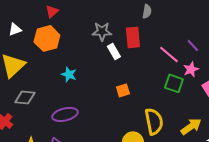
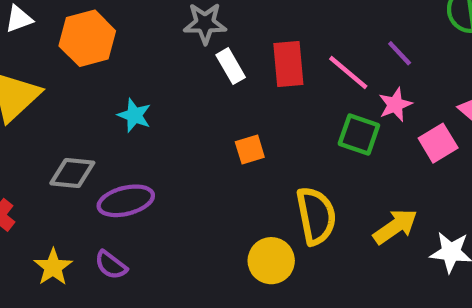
red rectangle: (133, 37) -> (288, 64), moved
gray diamond: (25, 97) -> (72, 173), moved

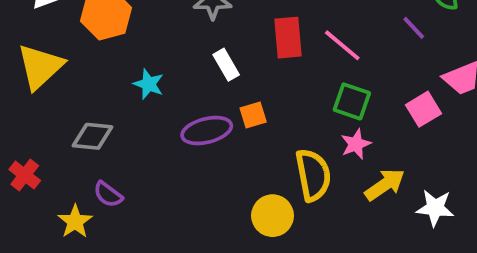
purple line: (400, 53) -> (414, 28), moved
white rectangle: (231, 66) -> (226, 65), moved
pink star: (395, 105) -> (356, 144), moved
purple ellipse: (126, 201) -> (207, 130), moved
purple semicircle: (111, 265) -> (108, 194), moved

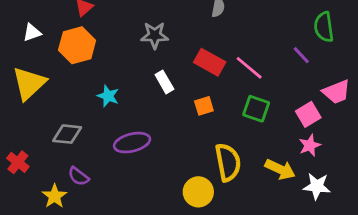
red rectangle: (288, 38) -> (210, 62), turned -56
orange square: (253, 115) -> (204, 106), moved
purple ellipse: (207, 130) -> (132, 143), moved
pink star: (356, 144) -> (310, 145), moved
yellow arrow: (385, 185) -> (280, 169), turned 60

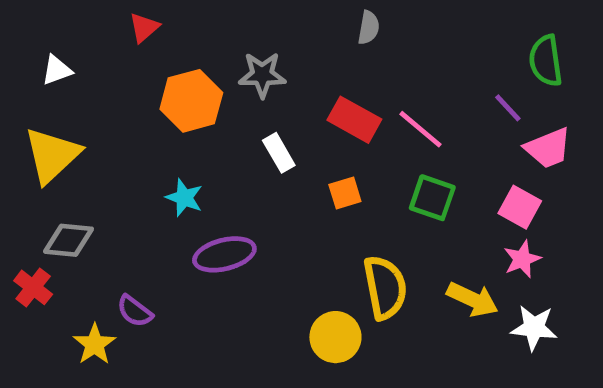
orange hexagon: (77, 45) -> (191, 101), moved
pink trapezoid: (337, 92) -> (548, 148), moved
cyan star: (108, 96) -> (184, 198), moved
pink square: (308, 114) -> (520, 207), turned -30
gray diamond: (67, 134) -> (69, 240), moved

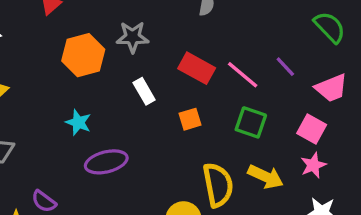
green semicircle: (546, 61) -> (330, 27), turned 144
purple line: (508, 108) -> (285, 67), moved
yellow arrow: (472, 299) -> (266, 177), moved

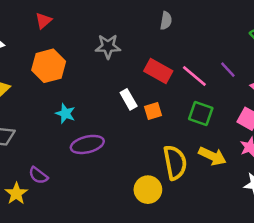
orange hexagon: (83, 55) -> (49, 66), moved
white rectangle: (144, 91) -> (129, 99), moved

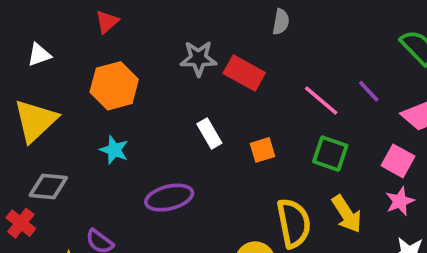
red rectangle: (158, 71) -> (244, 73), moved
white rectangle: (129, 99) -> (209, 133), moved
cyan star: (65, 114) -> (114, 150), moved
yellow arrow: (212, 156) -> (347, 214), turned 32

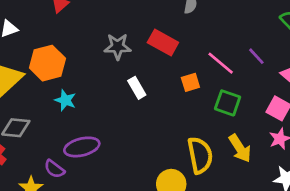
gray star: (198, 58) -> (118, 47), moved
orange hexagon: (114, 86) -> (47, 63), moved
orange square: (263, 150) -> (190, 82), moved
purple ellipse: (169, 198) -> (82, 147), moved

